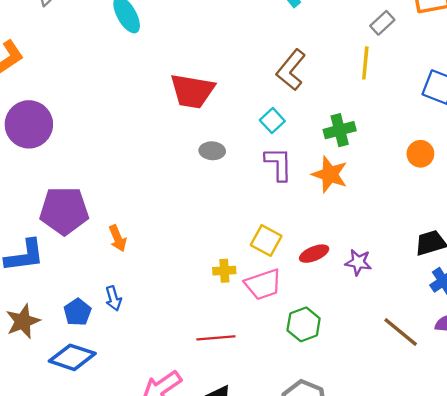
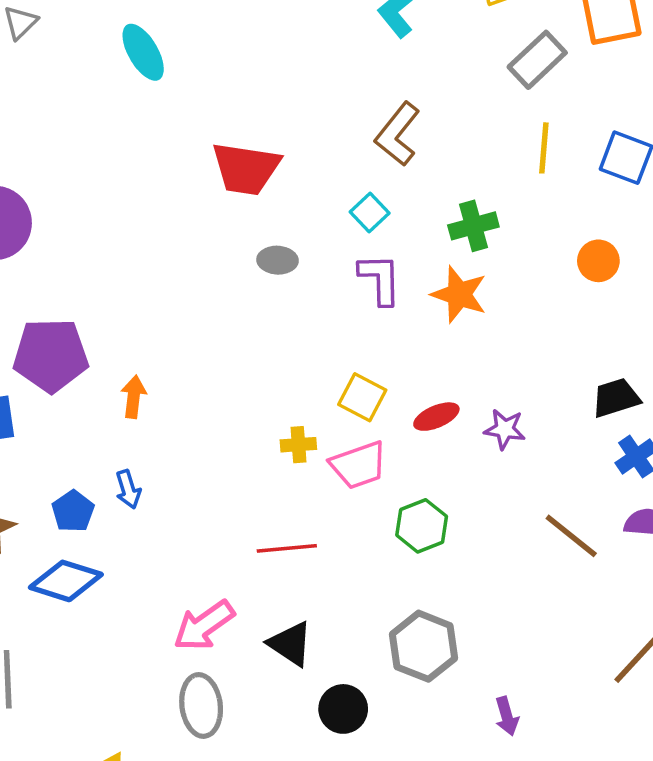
gray rectangle: (382, 23) -> (537, 60), size x1.5
yellow line: (365, 63) -> (544, 148), moved
orange arrow: (118, 238) -> (134, 397), turned -150

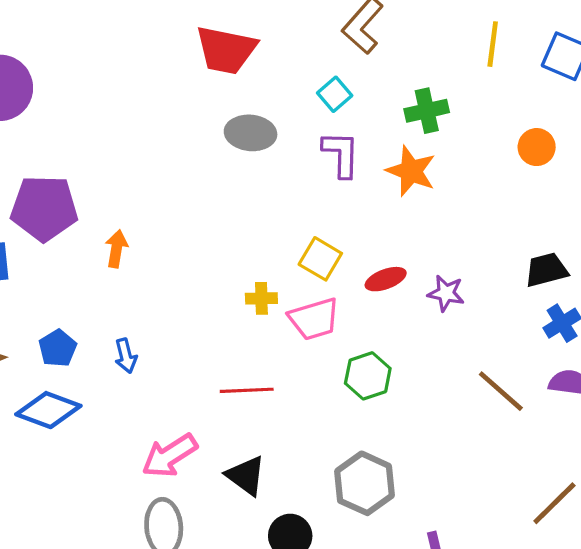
gray ellipse: (278, 260) -> (251, 133), size x1.4
blue arrow: (128, 489) -> (126, 356), moved

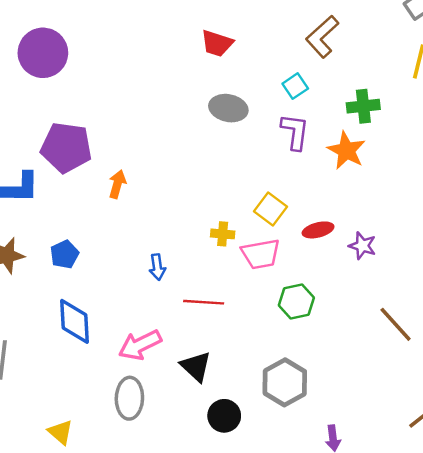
red trapezoid: (226, 50) -> (217, 43), size x0.7
blue arrow: (126, 356) -> (157, 267), moved
blue diamond: (48, 410) -> (74, 321), moved, turned 60

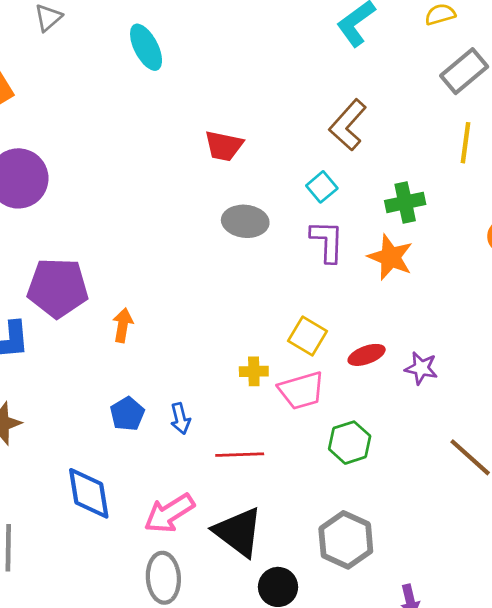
blue pentagon: (64, 254) -> (127, 414), moved
black triangle: (196, 366) -> (238, 532), size x1.4

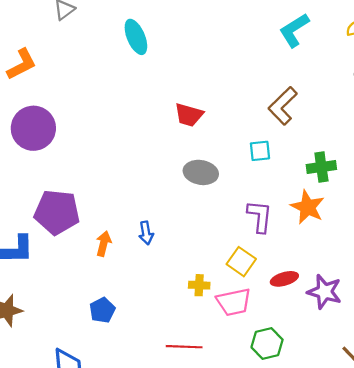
cyan square: (322, 187) -> (260, 151), turned 30
purple L-shape: (327, 241) -> (260, 216), moved
purple star: (421, 368) -> (325, 292), size x1.4
blue arrow: (180, 419) -> (146, 233), moved

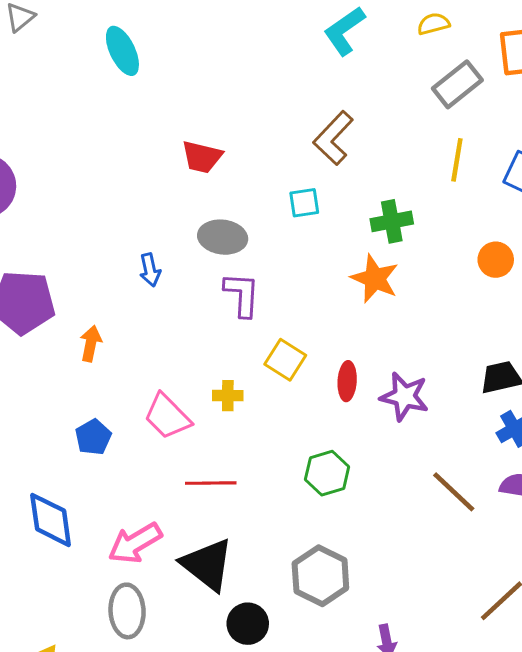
purple L-shape: (260, 216) -> (242, 295), moved
blue arrow: (146, 233) -> (150, 270), moved
red ellipse: (284, 279) -> (347, 381), turned -68
pink trapezoid: (234, 302) -> (167, 416), moved, turned 60

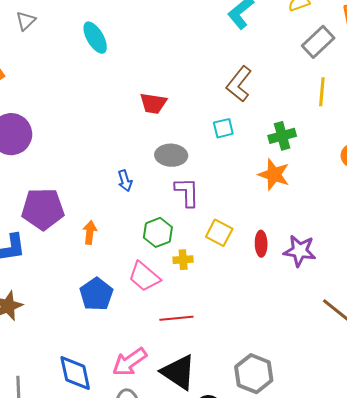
blue pentagon: (93, 437) -> (96, 294), size x1.4
green hexagon: (327, 473) -> (158, 232), moved
blue diamond: (51, 520) -> (75, 373), moved

